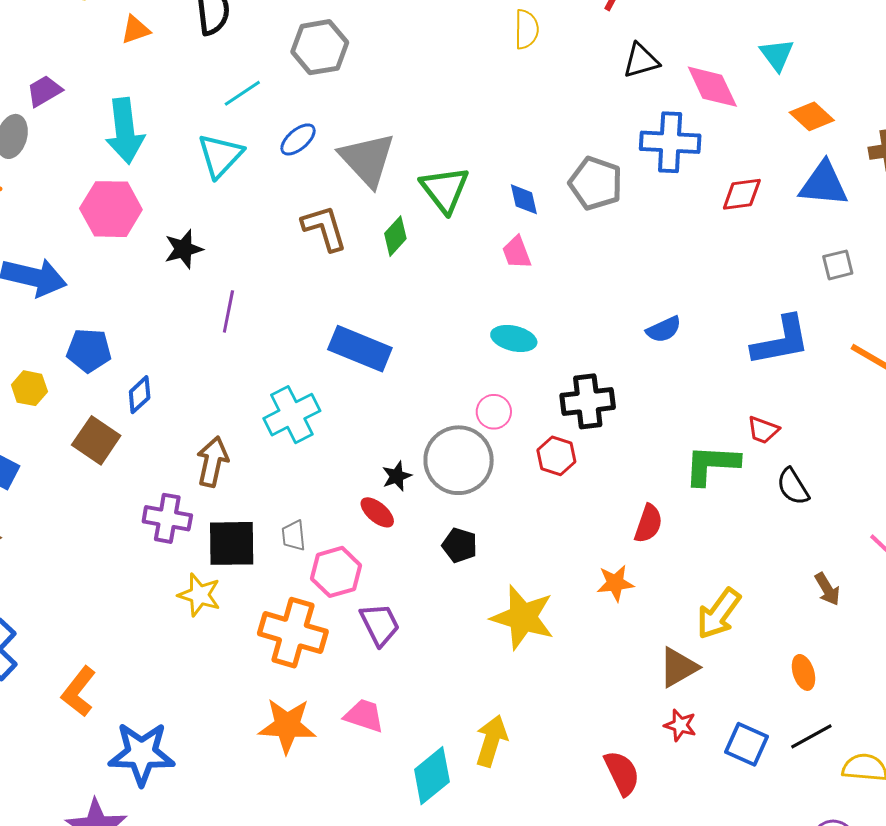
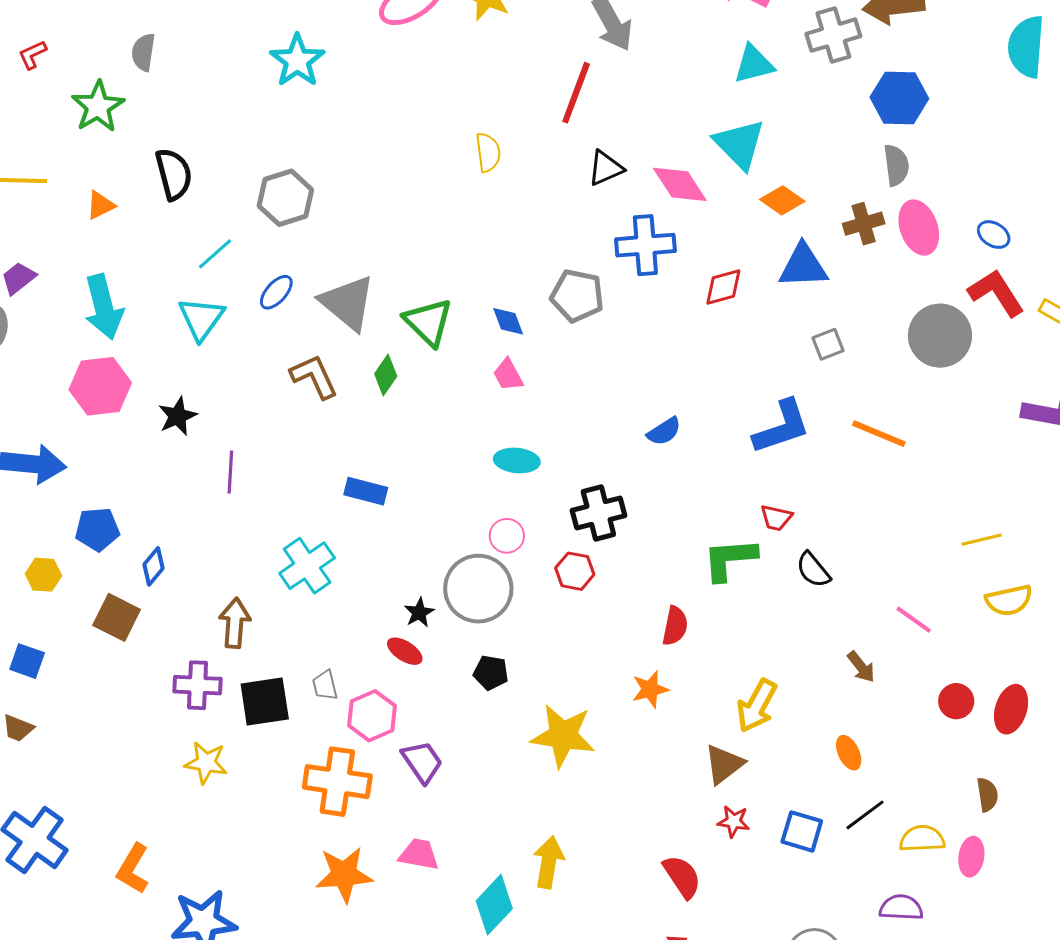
cyan triangle: (777, 55) -> (739, 144), size x1.5
blue rectangle: (360, 349) -> (366, 491), size x0.7
yellow star: (199, 595) -> (206, 763), moved

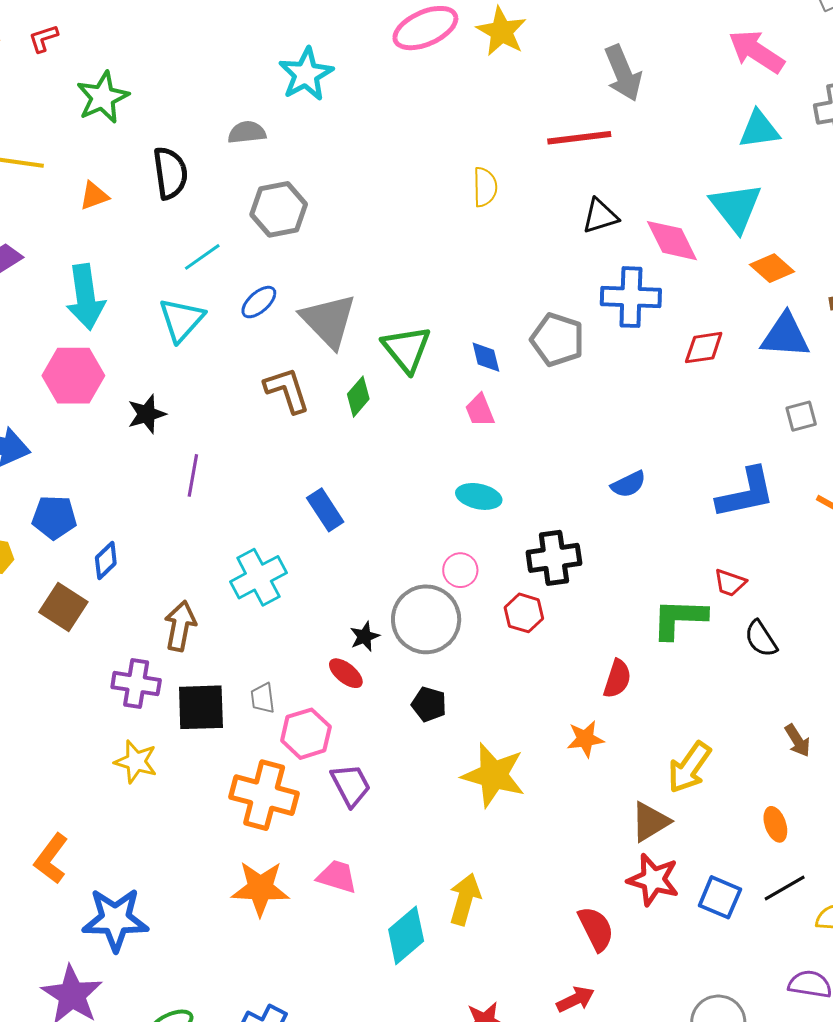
gray semicircle: (143, 52) -> (247, 132), moved, turned 69
red line: (576, 93) -> (579, 138), turned 56
blue rectangle: (366, 491) -> (325, 510), turned 36
red star: (734, 821) -> (653, 880), size x1.6

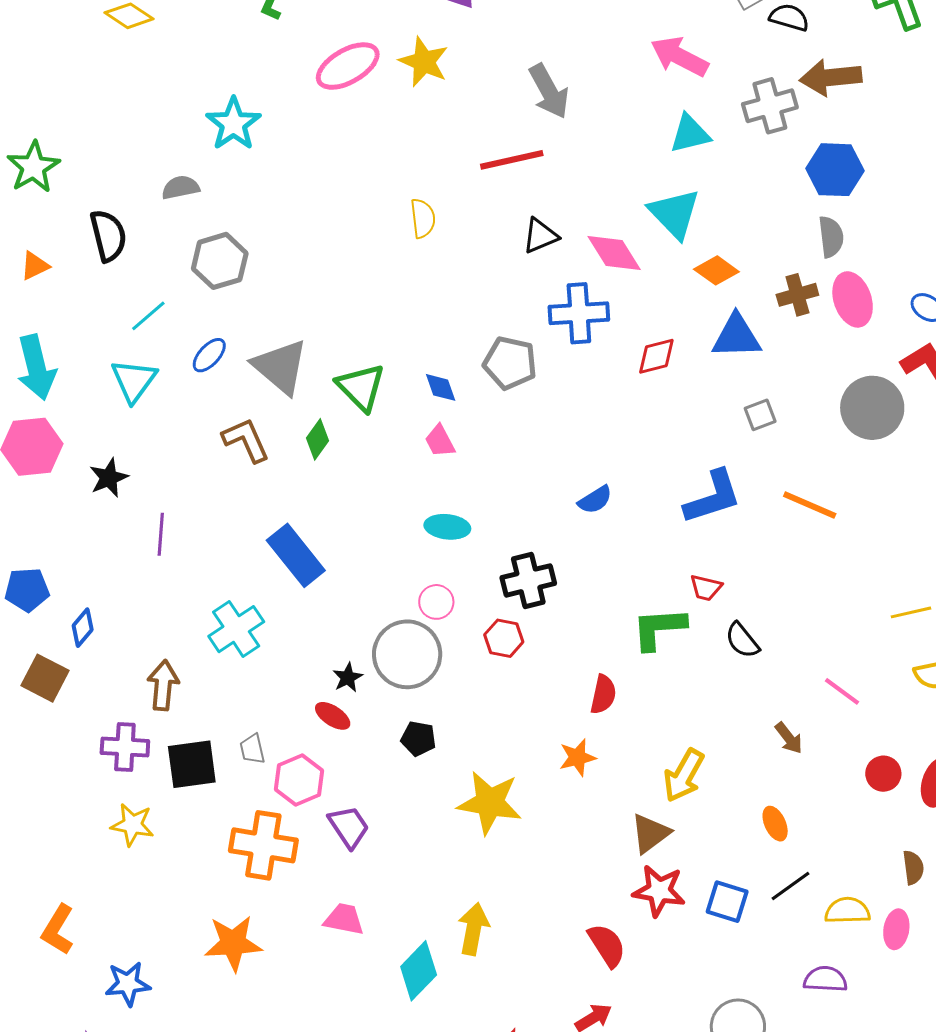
blue rectangle: (325, 510) -> (296, 555), size x1.5
orange star: (260, 888) -> (233, 943), moved
blue star: (115, 919) -> (128, 984), size x0.7

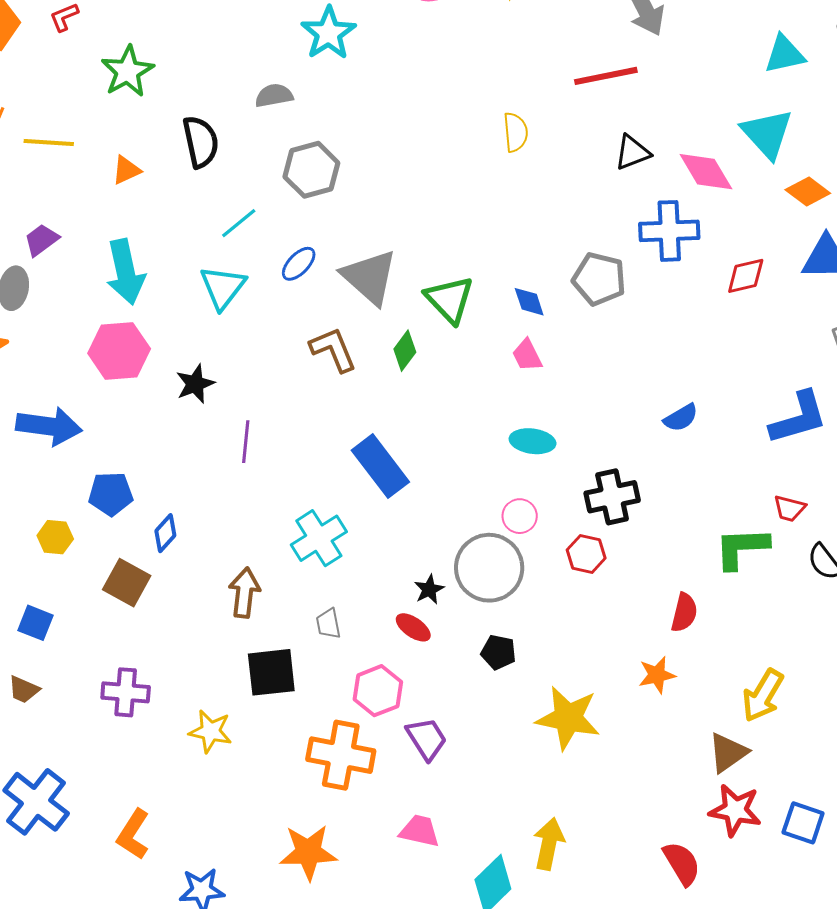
purple cross: (125, 747) -> (126, 692), moved
gray trapezoid: (252, 749) -> (328, 624), moved

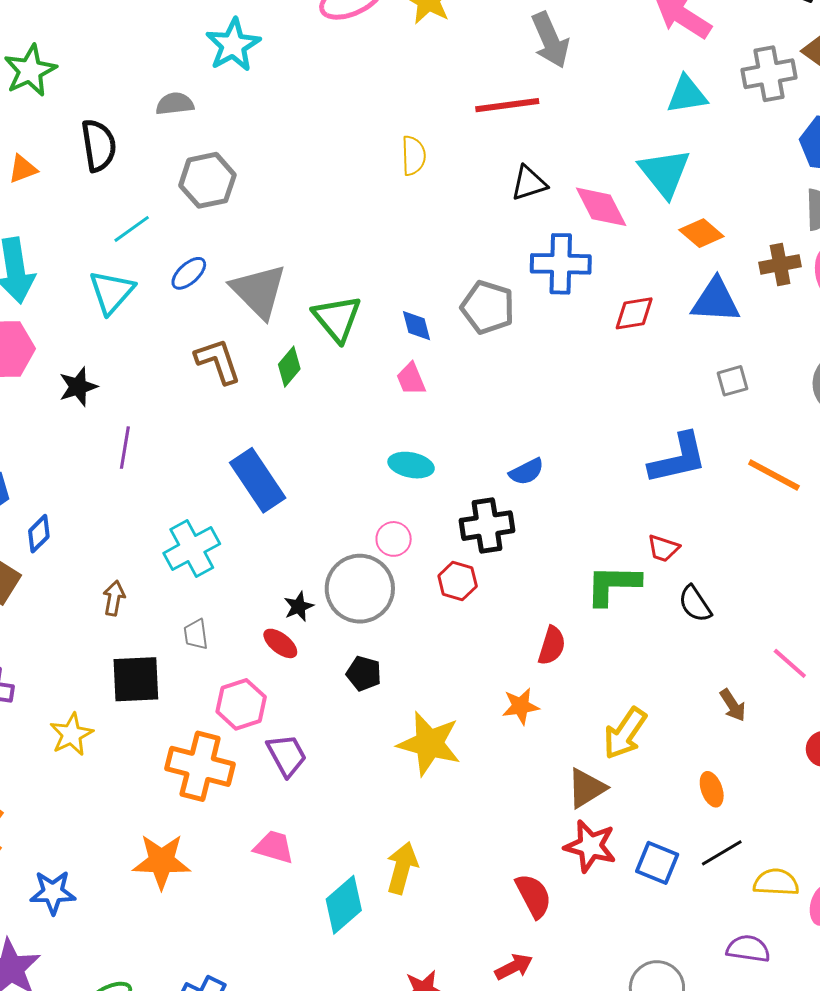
blue semicircle: (681, 418) -> (527, 472), moved
brown arrow: (244, 593) -> (114, 598), size x0.7
yellow star: (210, 731) -> (71, 734), turned 30

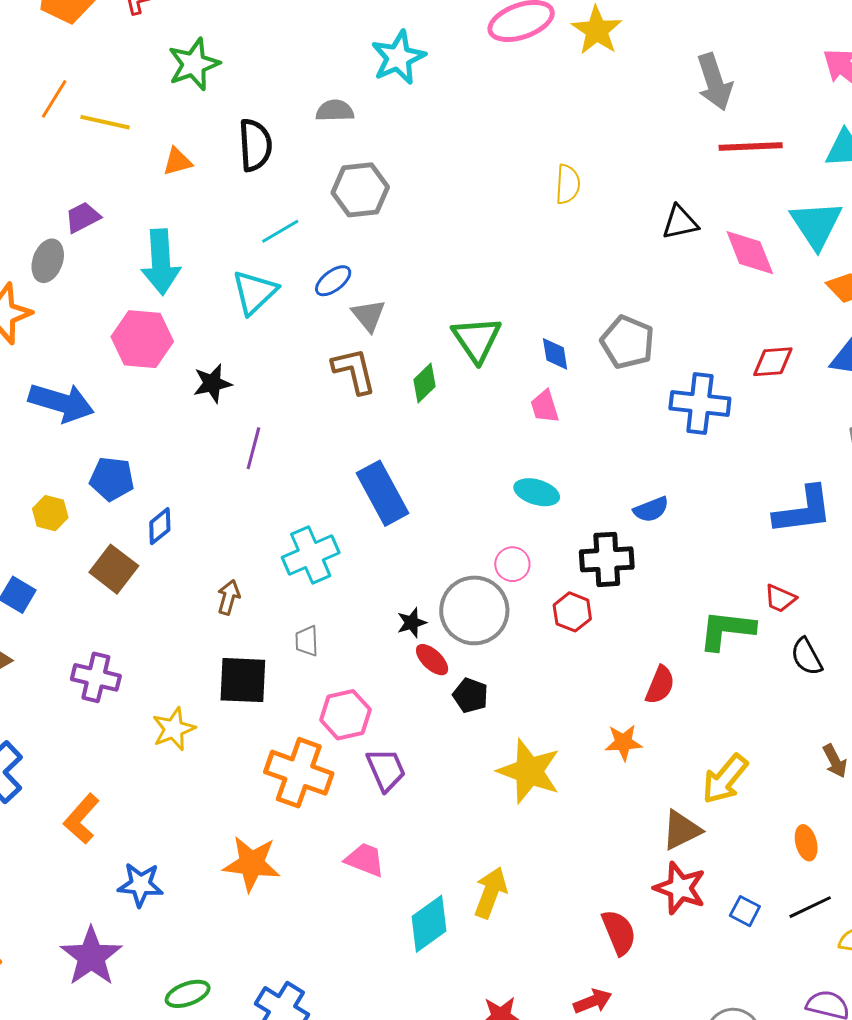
red line: (507, 105) -> (751, 147), moved
blue cross: (561, 264) -> (700, 404), moved
gray triangle: (259, 291) -> (369, 315), moved, size x0.6
red ellipse: (280, 643) -> (432, 660), moved
blue square: (657, 863) -> (745, 911), size x0.7

